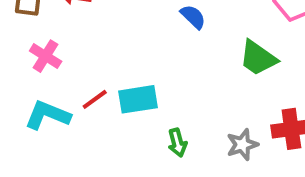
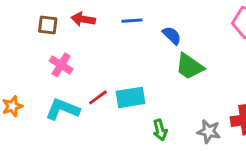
green trapezoid: (258, 58) -> (190, 66), moved
gray star: (242, 145) -> (209, 131), turned 30

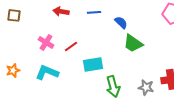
brown square: (48, 25) -> (14, 15), moved
red line: (98, 97) -> (71, 46), moved
green arrow: (160, 130) -> (113, 86), size x1.5

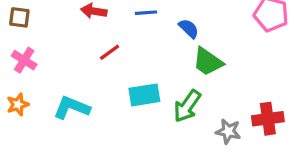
pink cross: (46, 42) -> (24, 60), moved
red line: (71, 46) -> (110, 52), moved
green arrow: (113, 86) -> (187, 106), moved, turned 50

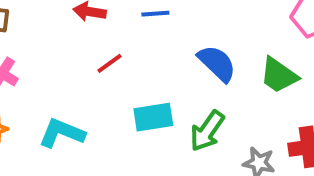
blue semicircle: (189, 28) -> (217, 63), moved, size x1.5
green trapezoid: (208, 62) -> (279, 75), moved

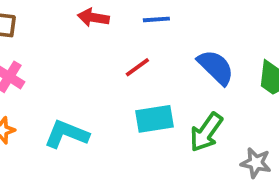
red line: (110, 63) -> (137, 67), moved

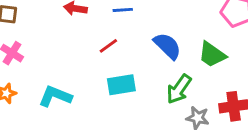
green arrow: (206, 132) -> (179, 89), moved

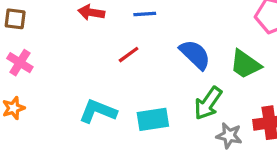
cyan rectangle: (121, 85) -> (153, 119), moved
cyan L-shape: (55, 96) -> (98, 111), moved

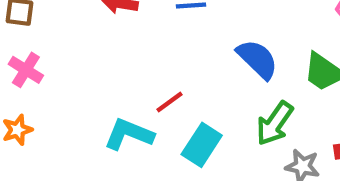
red line: (129, 55) -> (170, 102), moved
cyan rectangle: (153, 119) -> (202, 145), turned -48

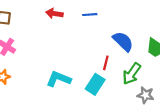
red line: (170, 102) -> (106, 63), moved, turned -40

